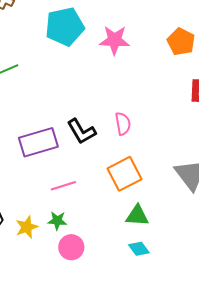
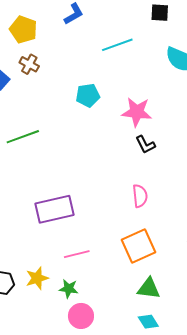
cyan pentagon: (65, 27) -> (88, 95), size x0.6
black L-shape: (81, 131) -> (145, 145), moved, size x0.7
yellow star: (27, 227) -> (37, 278), moved

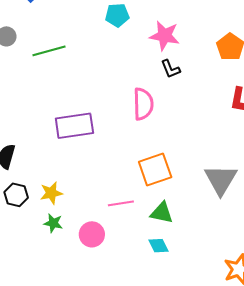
pink semicircle: (140, 196) -> (143, 104), moved, size x1.4
pink line: (77, 254) -> (121, 203), moved
green star: (69, 289) -> (53, 223), moved

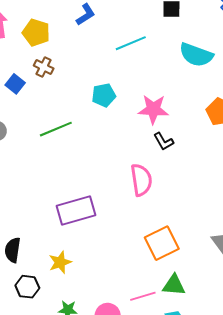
green line: (49, 51) -> (56, 129), moved
yellow star: (51, 193) -> (60, 262), moved
pink line: (121, 203) -> (143, 296), moved

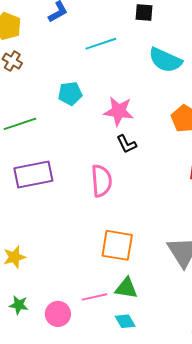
purple rectangle: (76, 210) -> (33, 175), moved
orange square: (162, 243) -> (117, 245), turned 32

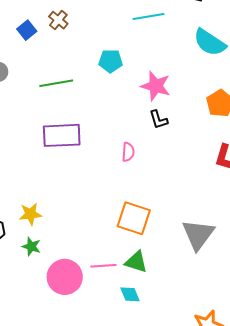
pink semicircle: (101, 181) -> (128, 152), size x0.6
green star: (19, 305) -> (31, 246), moved
pink circle: (58, 314) -> (65, 277), size x1.4

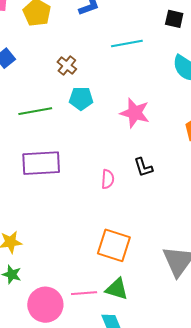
brown cross: (58, 20) -> (67, 66), moved
cyan pentagon: (111, 61) -> (81, 98), moved
black L-shape: (158, 120) -> (143, 167), moved

